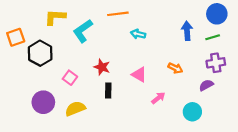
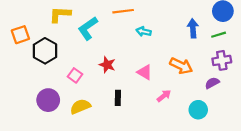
orange arrow: (175, 68) -> (181, 66), size x1.5
black rectangle: (108, 90) -> (118, 98), moved

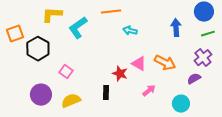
green line: (219, 35) -> (208, 34), moved
purple cross: (222, 60) -> (203, 58), turned -30
red star: (107, 65) -> (120, 74), moved
pink triangle: (145, 72) -> (139, 64), moved

